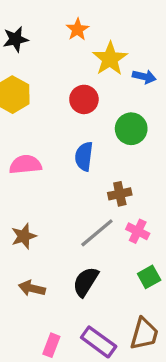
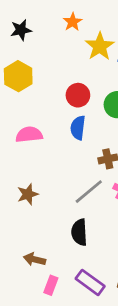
red circle: (84, 99) -> (78, 95), moved
black semicircle: (86, 282) -> (79, 232), turned -35
brown arrow: (32, 288) -> (35, 259), moved

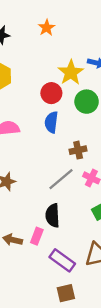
yellow star: (100, 46) -> (71, 73), moved
pink rectangle: (51, 285) -> (37, 236), moved

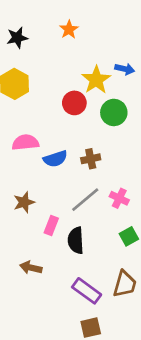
blue semicircle: (51, 122) -> (55, 159), moved, turned -115
brown cross: (78, 150) -> (91, 159), moved
pink rectangle: (37, 236) -> (51, 225), moved

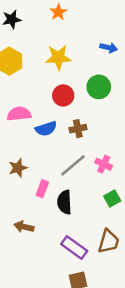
yellow star: (96, 80) -> (58, 57), moved, turned 30
red circle: (74, 103) -> (63, 95), moved

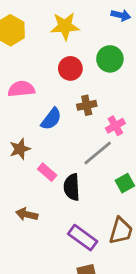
blue semicircle: (46, 129) -> (51, 119), moved, turned -35
pink cross: (104, 164) -> (115, 126), moved, turned 35
gray line: (73, 165) -> (98, 153), moved
pink rectangle: (42, 189) -> (47, 172), turned -70

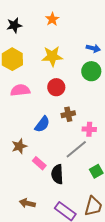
green circle: (110, 59) -> (91, 71), moved
pink semicircle: (21, 89) -> (20, 90), moved
pink cross: (115, 126) -> (89, 129), turned 32
brown arrow: (27, 214) -> (27, 203), moved

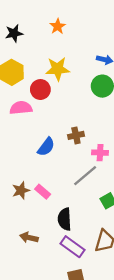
red circle: (56, 87) -> (40, 90), moved
brown star: (19, 146) -> (21, 190), moved
black semicircle: (57, 174) -> (64, 219), moved

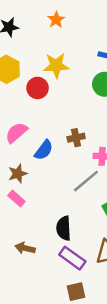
pink semicircle: (21, 108) -> (16, 133), moved, turned -35
brown star: (21, 190) -> (18, 174), moved
pink rectangle: (43, 192) -> (16, 198), moved

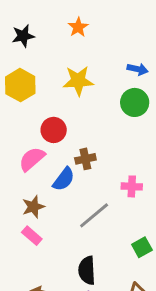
red circle: (38, 88) -> (54, 130), moved
brown cross: (76, 138) -> (85, 159), moved
gray line: (86, 181) -> (94, 215), moved

